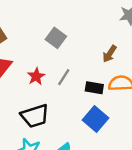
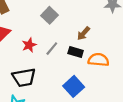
brown arrow: (110, 54) -> (84, 33), moved
black rectangle: (94, 88) -> (76, 52), moved

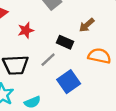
gray line: (52, 49) -> (48, 60), moved
black rectangle: (76, 52) -> (65, 42), moved

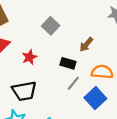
gray line: (48, 60) -> (73, 83), moved
blue square: (69, 82) -> (95, 98), moved

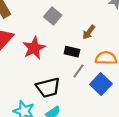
red star: (29, 57) -> (34, 48), size x1.5
black trapezoid: (24, 91) -> (48, 88), moved

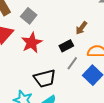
gray square: (53, 16) -> (29, 16), moved
black rectangle: (72, 52) -> (66, 46), turned -40

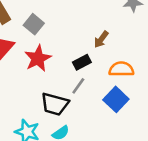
gray line: (72, 63) -> (78, 86), moved
black trapezoid: (45, 78) -> (55, 104), turned 30

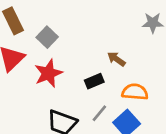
brown arrow: (101, 39) -> (116, 59), turned 84
gray line: (78, 86) -> (99, 113), moved

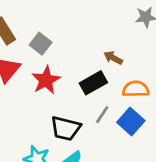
black rectangle: (94, 81) -> (93, 83), size x1.4

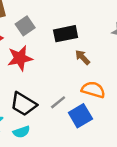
black rectangle: (93, 83) -> (66, 34), moved

